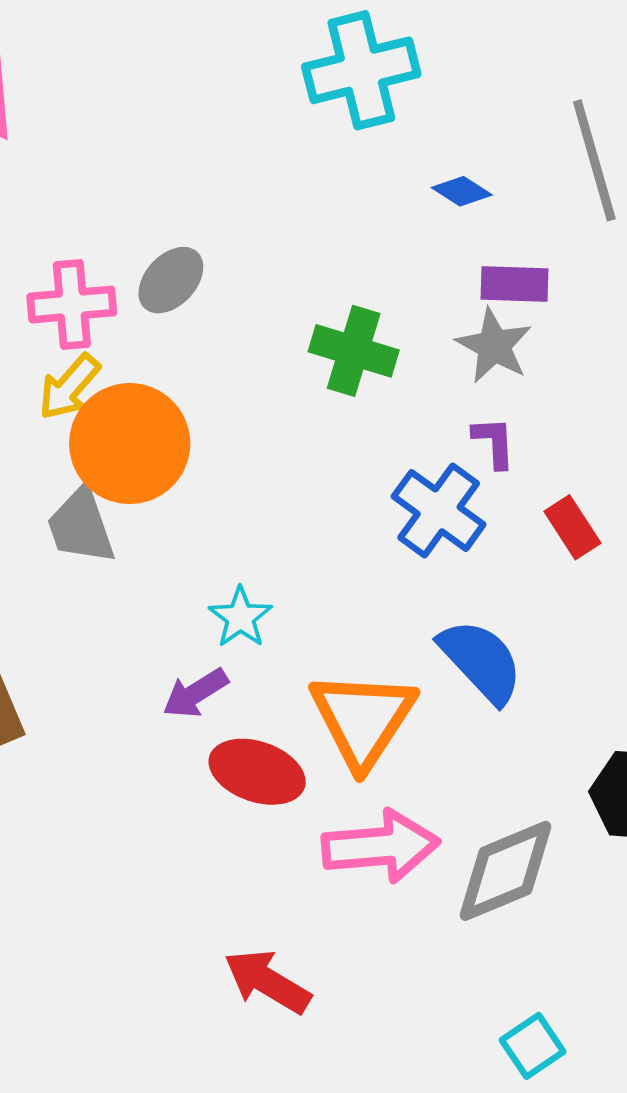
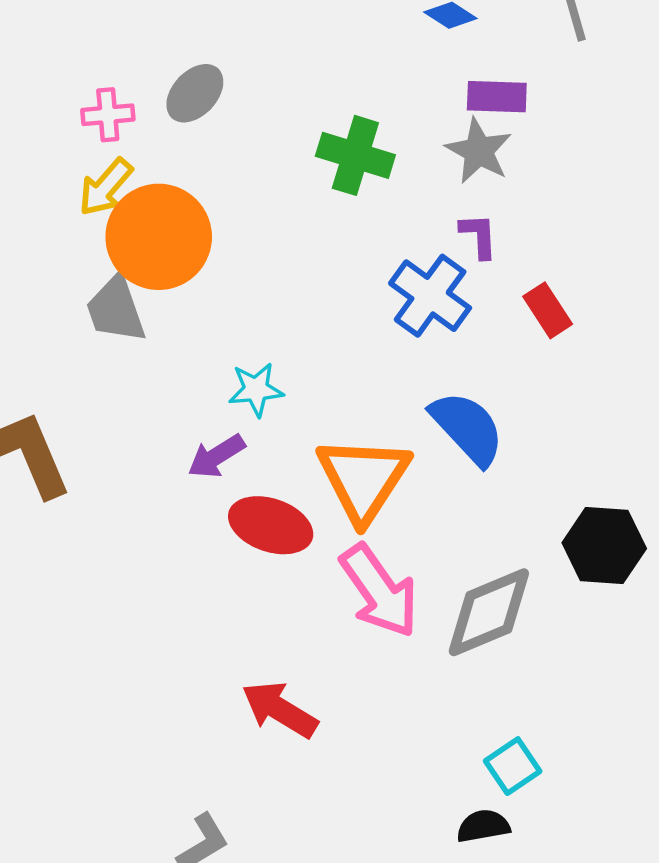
pink cross: (72, 305) -> (108, 115), size x0.7
cyan star: (240, 617) -> (256, 390), turned 30
pink arrow: (381, 846) -> (379, 591), turned 60

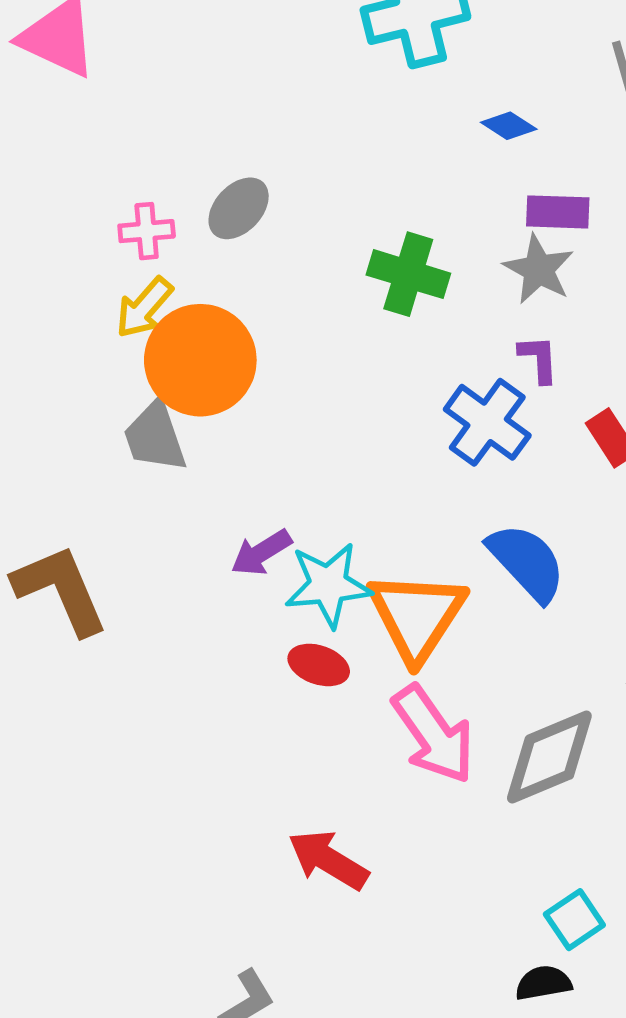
cyan star: (256, 390) -> (328, 585), moved, size x1.5
purple arrow: (216, 456) -> (261, 553), moved
red ellipse: (271, 525) -> (319, 665), size x0.7

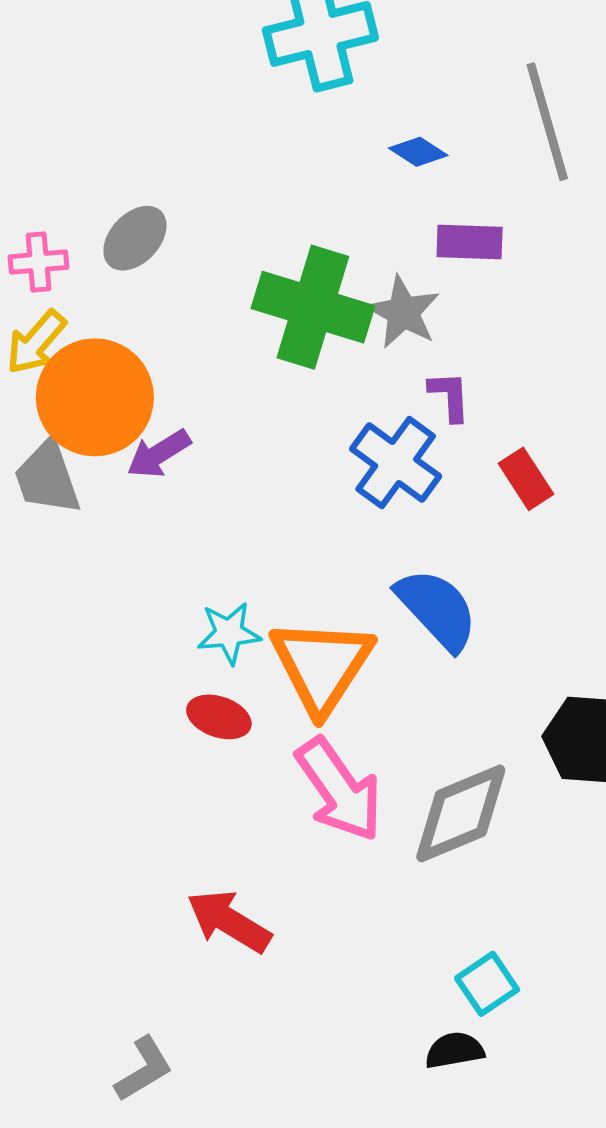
gray star: (539, 269) -> (403, 312), moved
green cross: (408, 274) -> (313, 307), size x1.4
purple arrow: (261, 553) -> (159, 454), moved
cyan star: (328, 585) -> (229, 633), size x0.7

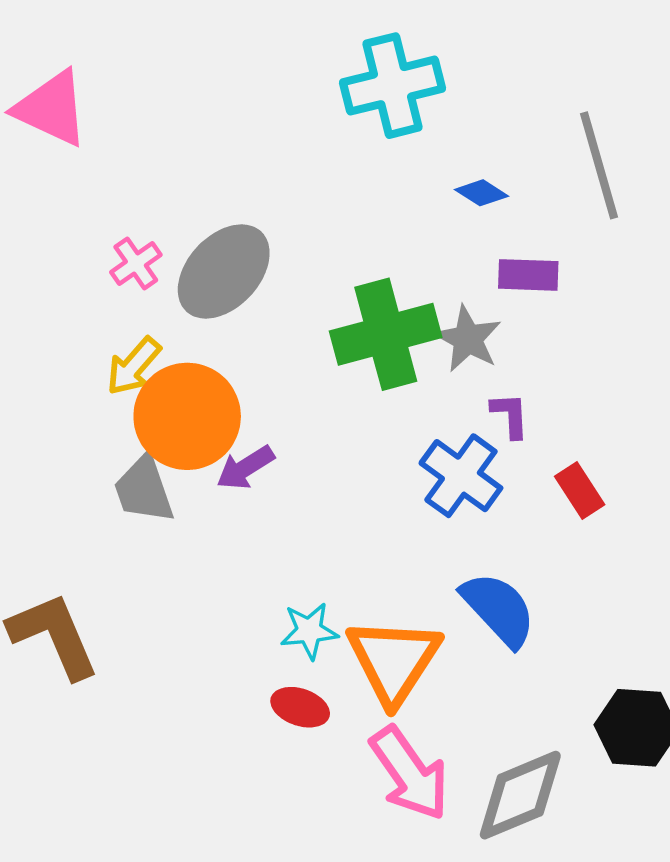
gray ellipse: (135, 238) -> (224, 271), size x1.6
pink cross: (38, 262) -> (136, 263), moved, turned -30
green cross: (313, 307) -> (386, 334), turned -32

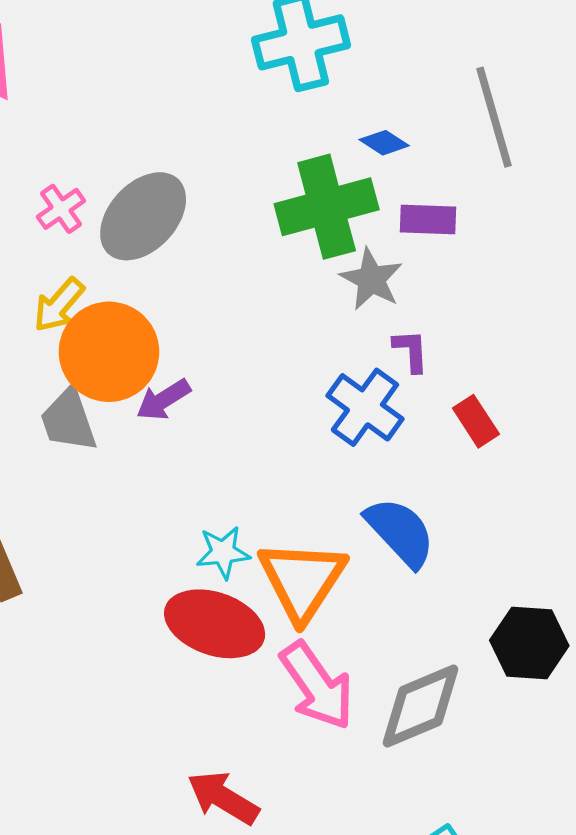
green cross: (386, 334) -> (327, 207), moved
red ellipse: (300, 707) -> (215, 624), size x1.8

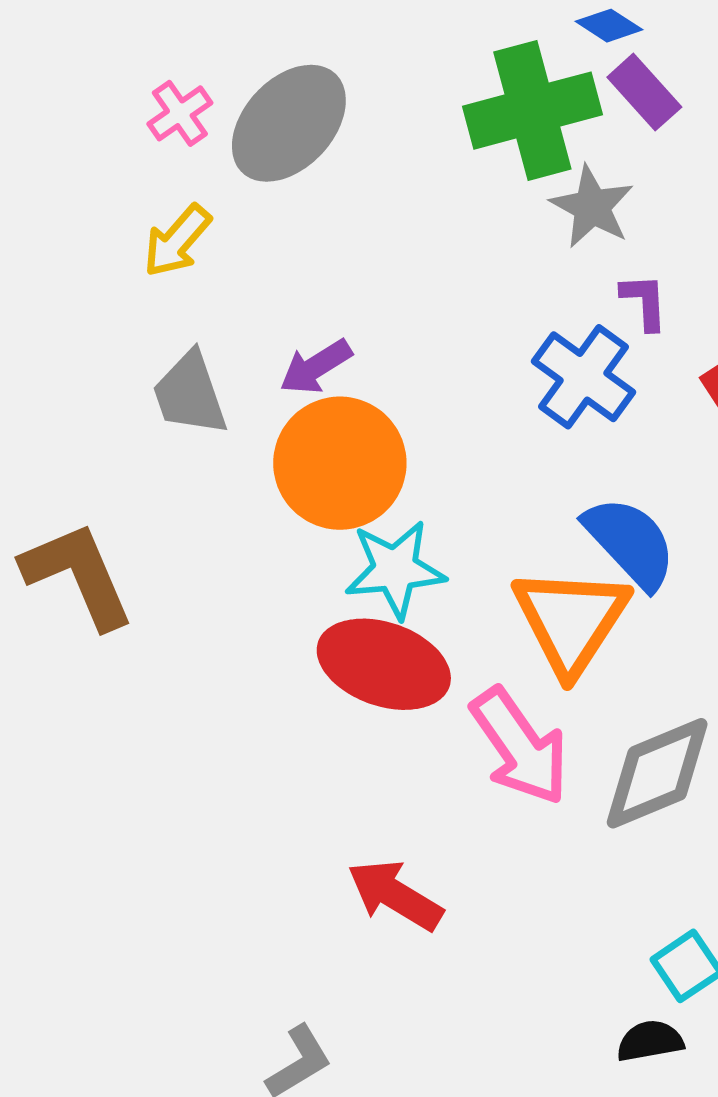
purple rectangle: (428, 220) -> (644, 92), moved, turned 46
orange circle: (109, 352) -> (340, 463), moved
cyan star: (223, 552) -> (395, 569), size x1.4
orange triangle: (302, 580) -> (571, 620), moved

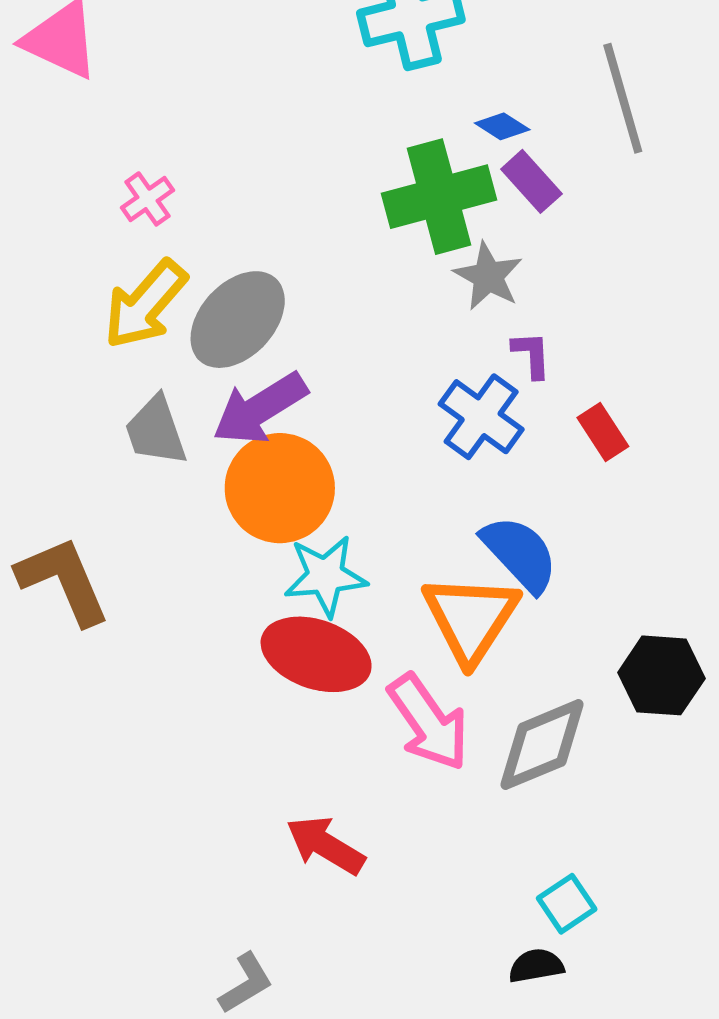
gray ellipse: (289, 123) -> (238, 320), moved
yellow arrow: (177, 241) -> (145, 304), size x1.5
purple arrow: (316, 367) -> (260, 409), size x1.6

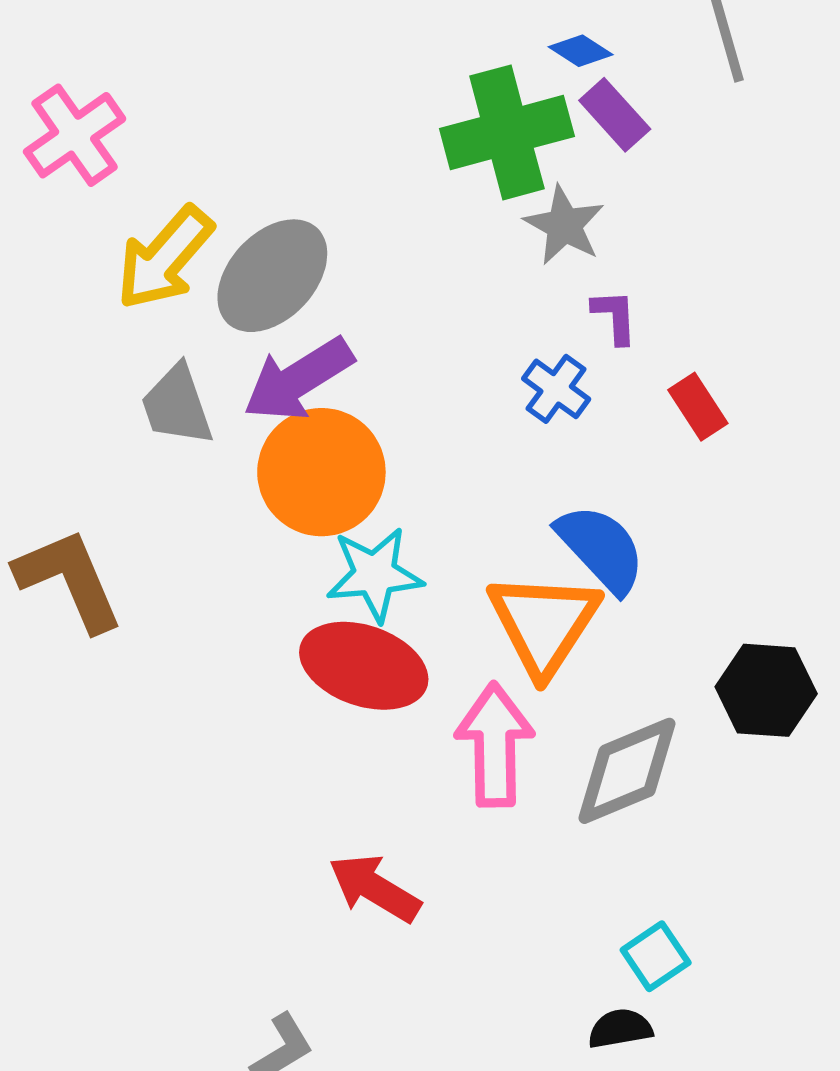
pink cross: (147, 199) -> (75, 135), moved, size x1.6
blue cross: (481, 417) -> (556, 389), size x0.7
pink arrow: (428, 722) -> (495, 745), turned -146

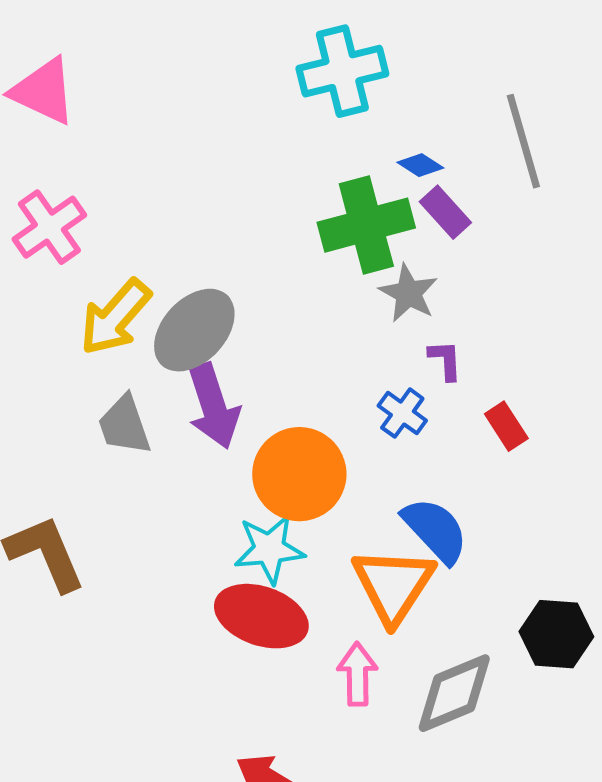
purple arrow: (298, 379) -> (213, 406), turned -76
orange circle: (321, 472) -> (299, 474), moved
pink arrow: (495, 745) -> (357, 674), size x0.7

